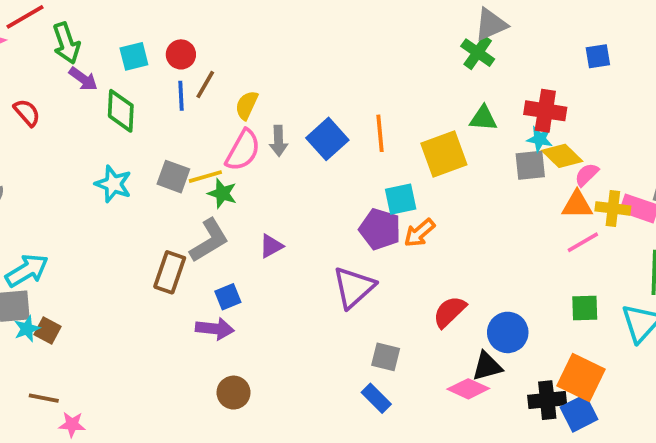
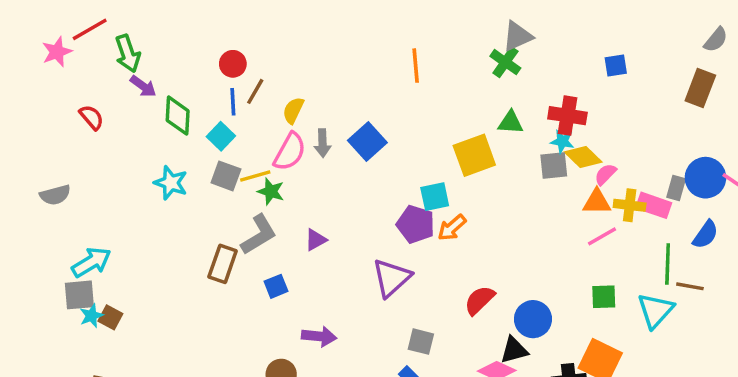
cyan square: (134, 56) -> (221, 136), moved, turned -32
orange line: (380, 133) -> (416, 66), moved
purple arrow: (215, 329) -> (319, 336), moved

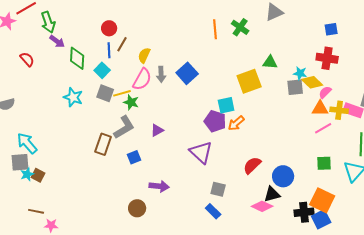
green cross: (505, 62) -> (240, 27), moved
red cross: (567, 116) -> (327, 58), moved
cyan arrow: (91, 262) -> (27, 143), turned -100
purple triangle: (392, 278) -> (201, 152), turned -35

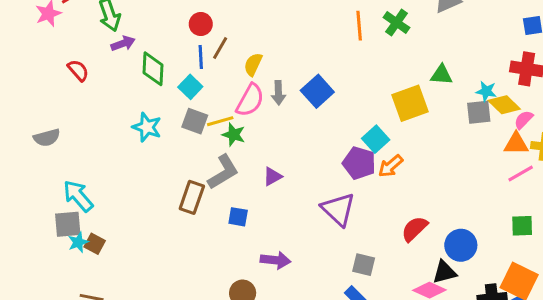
purple arrow: (57, 41) -> (123, 43), turned -56
cyan square: (226, 105) -> (376, 139), turned -30
blue square: (134, 157) -> (238, 217), turned 32

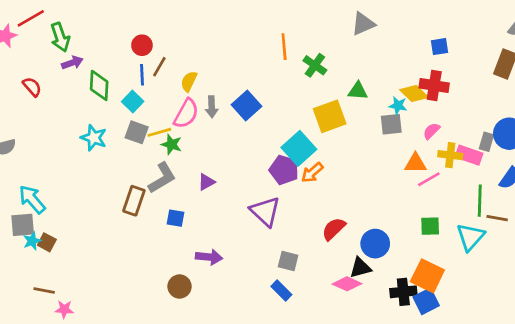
green cross: (397, 23) -> (315, 65), moved
yellow diamond: (504, 105) -> (414, 93), moved
cyan square: (376, 139) -> (299, 148), size x1.4
orange triangle: (516, 144) -> (415, 163), moved

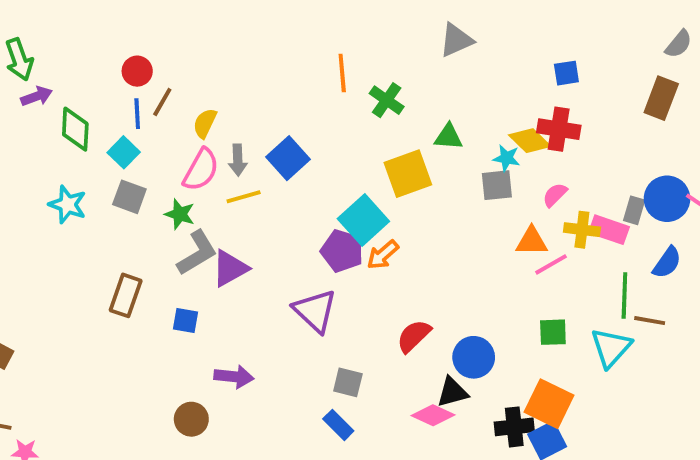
yellow line: (159, 132) -> (244, 197), moved
gray L-shape: (162, 178) -> (197, 253), moved
purple triangle: (206, 182) -> (230, 268), size x1.5

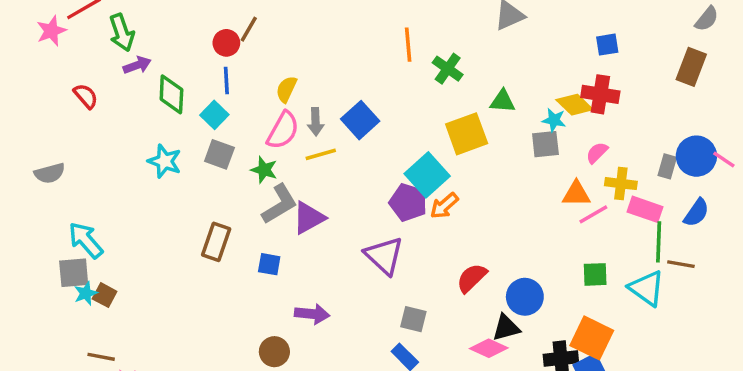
brown line: (162, 102) -> (249, 29), moved
pink rectangle: (609, 230) -> (645, 209), moved
cyan triangle: (611, 348) -> (647, 288), turned -36

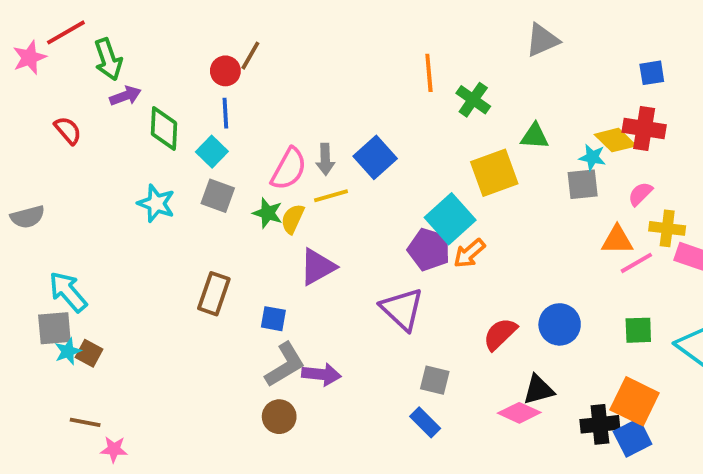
yellow semicircle: (286, 89) -> (293, 219), moved
gray L-shape: (280, 204) -> (285, 365), moved
blue circle: (525, 297) -> (560, 324), moved

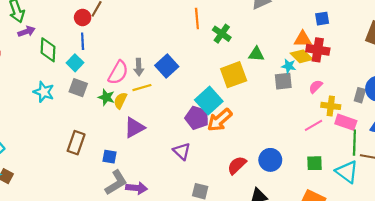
orange triangle: (617, 240) -> (303, 39), moved
orange arrow: (469, 253) -> (220, 120), size x1.4
purple triangle: (402, 309) -> (182, 151), size x0.7

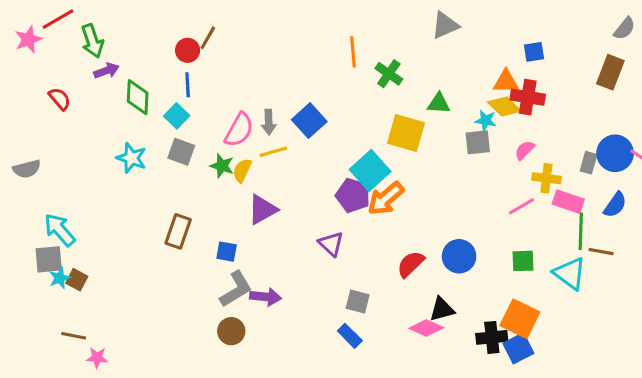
yellow square: (234, 75) -> (406, 133), turned 36

